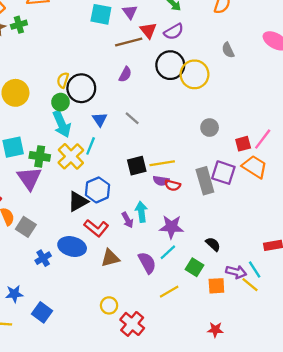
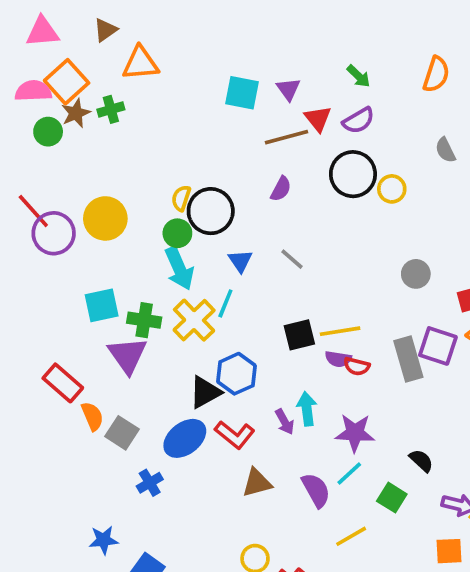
yellow circle: (195, 74) -> (392, 189), size x0.6
blue ellipse: (72, 247) -> (185, 438), moved, turned -52
orange square: (216, 286) -> (449, 551), moved

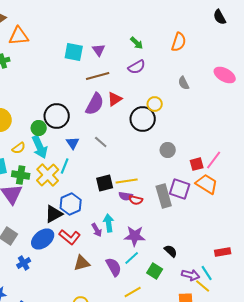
red triangle: (318, 119) -> (115, 99), moved, turned 35
black circle: (353, 174) -> (143, 119), moved
purple semicircle: (281, 189) -> (95, 104), size x1.6
yellow semicircle: (181, 198) -> (19, 148), moved, turned -144

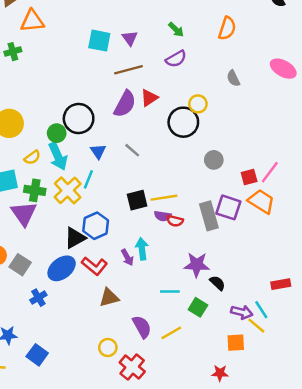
purple star: (135, 236) -> (197, 265), moved
cyan line: (132, 258) -> (170, 291), turned 42
purple semicircle: (114, 267) -> (142, 327), moved

